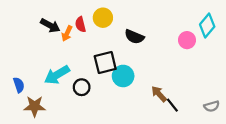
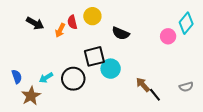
black arrow: (50, 26) -> (35, 23), moved
cyan arrow: (57, 75) -> (46, 78), moved, size x0.6
black circle: (82, 87) -> (73, 79), size x1.5
brown star: (35, 106) -> (31, 96), turned -30
gray semicircle: (212, 106) -> (186, 87), moved

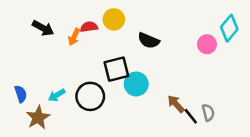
red semicircle: (72, 22) -> (89, 27), turned 96
gray semicircle: (186, 87) -> (208, 113), moved, turned -88

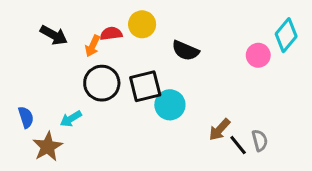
black circle: (90, 96) -> (102, 83), moved
brown arrow: (176, 104) -> (220, 130), turned -96

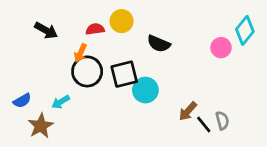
orange arrow: (92, 46) -> (80, 53), moved
blue semicircle: (26, 117) -> (22, 101), turned 78

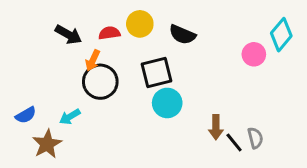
black arrow: (46, 30) -> (68, 35), moved
black semicircle: (159, 44) -> (182, 35), moved
black square: (124, 74) -> (157, 73), moved
brown arrow: (188, 111) -> (216, 127), turned -42

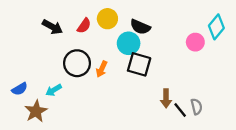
red semicircle: (109, 33) -> (84, 26), turned 133
orange arrow: (93, 60) -> (102, 69), moved
black square: (157, 73) -> (139, 64), moved, turned 30
cyan circle: (167, 103) -> (129, 43), moved

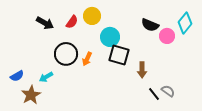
black semicircle: (140, 27) -> (150, 25), moved
brown arrow: (166, 98) -> (142, 70), moved
gray semicircle: (196, 107) -> (168, 91), turned -40

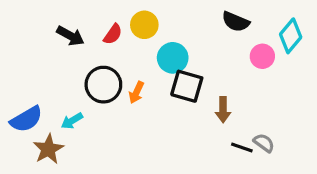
black semicircle: (150, 25) -> (236, 22), moved
blue semicircle: (17, 76) -> (26, 119), size x1.5
black line: (154, 94) -> (242, 148), turned -32

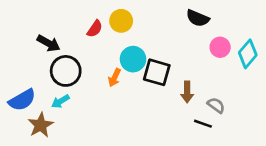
black arrow: (70, 36) -> (49, 43), moved
cyan diamond: (291, 36) -> (248, 54), moved
cyan circle: (173, 58) -> (133, 59), moved
black circle: (103, 85) -> (66, 71), moved
gray semicircle: (264, 143) -> (216, 105), moved

